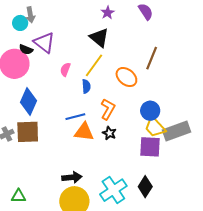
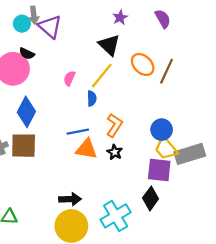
purple triangle: (44, 43) -> (50, 27), moved
orange ellipse: (126, 77) -> (143, 65), moved
black diamond: (145, 187) -> (151, 198), moved

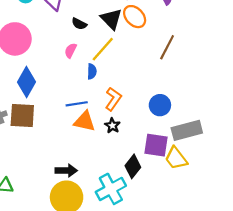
black semicircle: (27, 54) -> (79, 24), moved
orange ellipse: (143, 65) -> (135, 17), moved
yellow trapezoid: (166, 148) -> (176, 158), moved
black diamond: (151, 198) -> (133, 166), moved

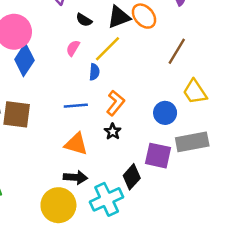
black triangle: (111, 19) -> (119, 17), turned 50
blue diamond: (26, 82) -> (24, 60), moved
orange triangle: (85, 121) -> (76, 144), moved
yellow trapezoid: (176, 158) -> (195, 92), moved
black arrow: (66, 171) -> (75, 177), moved

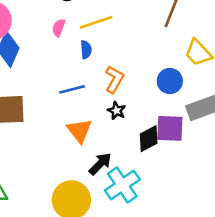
yellow line: (108, 49) -> (96, 22), turned 36
orange triangle: (76, 144) -> (79, 131), turned 45
black arrow: (75, 177) -> (100, 164), moved, turned -40
black diamond: (132, 177) -> (149, 139), moved, turned 30

